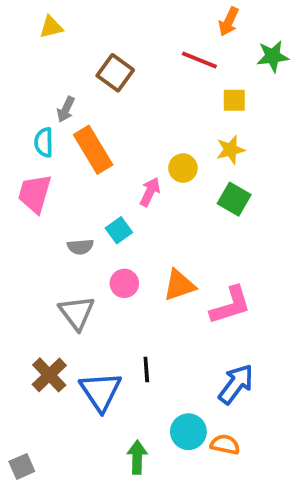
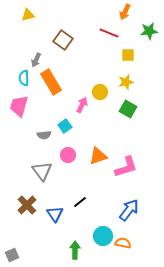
black line: (146, 369) -> (80, 202), turned 56
blue triangle: (101, 391) -> (55, 214), size x0.7

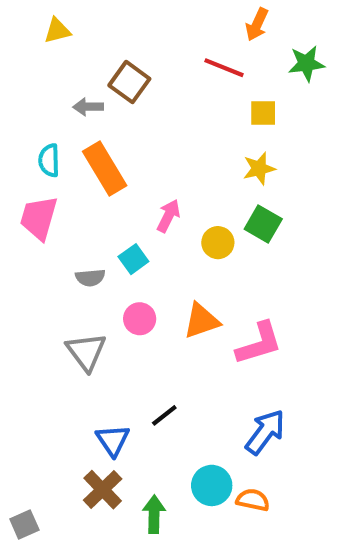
gray arrow: (36, 60) -> (88, 107), moved, turned 64
yellow circle: (100, 92) -> (218, 243), moved
brown cross: (27, 205) -> (103, 490), moved

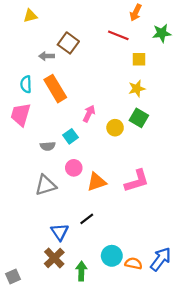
orange triangle: (201, 321) -> (97, 182), moved
gray triangle: (86, 352) -> (46, 185), turned 50
blue arrow: (265, 432) -> (161, 259), moved

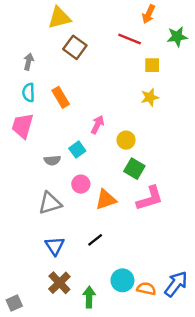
yellow triangle: (30, 16) -> (59, 18), moved, size x1.5
gray arrow: (47, 56) -> (29, 62), moved, turned 104
orange rectangle: (55, 89) -> (61, 97), size x0.7
green square: (139, 118) -> (134, 169), moved
blue triangle: (60, 232) -> (55, 246), moved

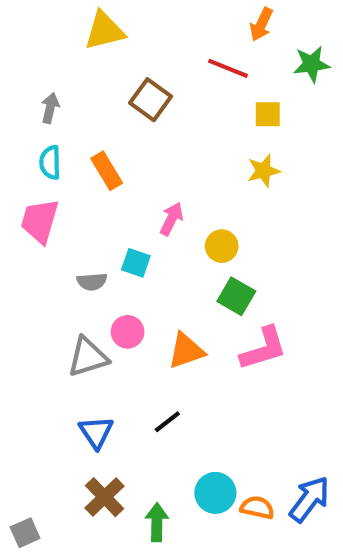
brown square: (75, 47) -> (151, 100), moved
cyan square: (77, 150) -> (136, 263), turned -35
pink circle: (81, 184) -> (128, 332), moved

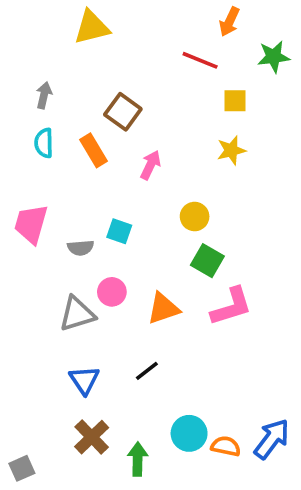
brown square: (151, 100) -> (123, 112), moved
pink arrow: (171, 219) -> (150, 165), moved
pink trapezoid: (40, 221) -> (31, 224), moved

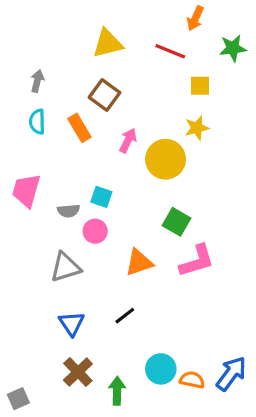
yellow triangle: (92, 27) -> (108, 43), moved
yellow circle: (195, 217) -> (166, 159), moved, size x1.6
pink circle: (112, 292) -> (95, 231), moved

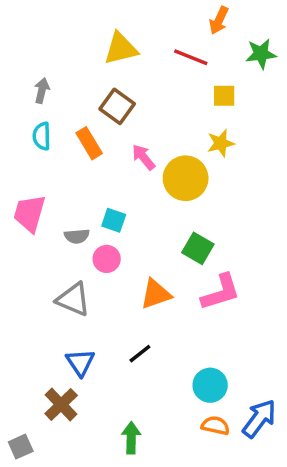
pink arrow: (128, 140) -> (143, 157), turned -65
gray triangle: (65, 267) -> (73, 299), turned 40
cyan circle: (161, 369) -> (210, 385), moved
brown cross: (78, 372) -> (61, 404), moved

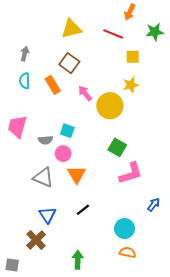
orange triangle: (156, 294) -> (77, 174), moved, turned -42
blue arrow: (259, 419) -> (154, 205), moved, size x0.6
gray square: (21, 447) -> (12, 265), turned 32

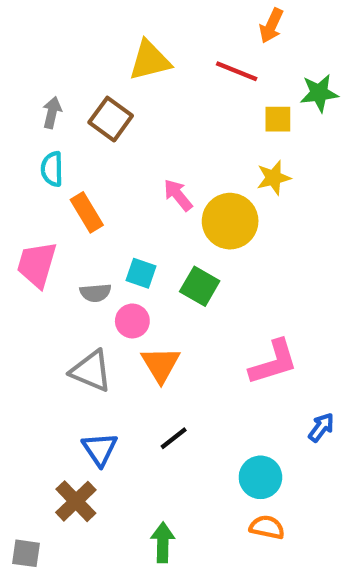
green star: (155, 32) -> (319, 93), moved
brown square: (69, 63) -> (111, 119), moved
orange rectangle: (53, 85) -> (87, 212), moved
green square: (117, 147) -> (200, 286), moved

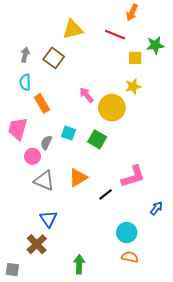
gray semicircle: (95, 293) -> (46, 143), turned 120
pink circle: (132, 321) -> (33, 156), moved
orange triangle: (161, 364) -> (78, 178), turned 30
black line: (174, 438) -> (106, 194), moved

